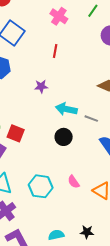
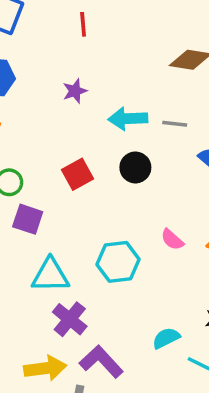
red square: (16, 133) -> (78, 174), moved, turned -36

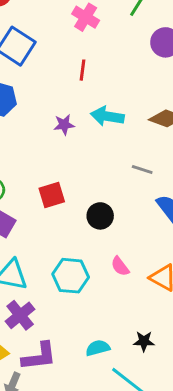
cyan arrow: (128, 119) -> (107, 116), moved
black circle: (135, 167) -> (100, 216), moved
purple L-shape: (101, 362) -> (39, 356), turned 114

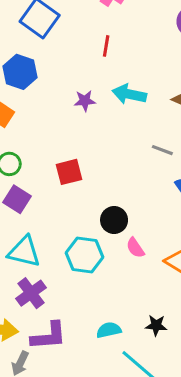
black circle: (100, 216) -> (114, 220), moved

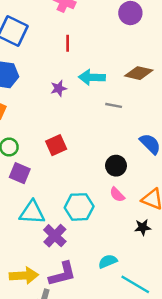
gray line: (162, 150) -> (114, 105), moved
black circle: (114, 220) -> (116, 166), moved
purple cross: (31, 293) -> (55, 236), moved
black star: (156, 325) -> (143, 227), moved

